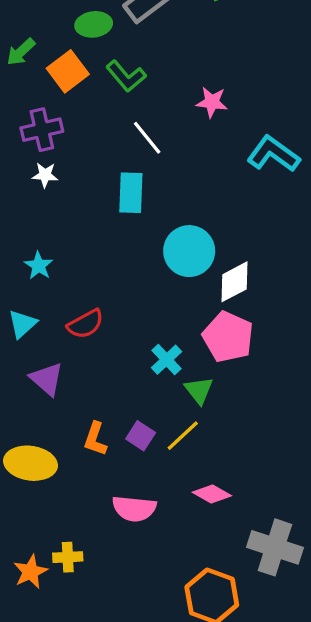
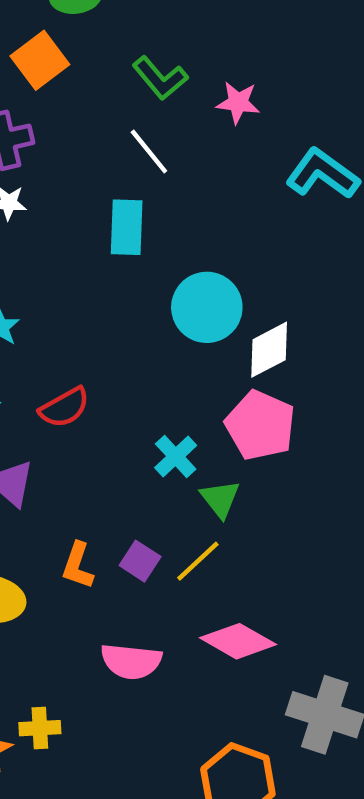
green L-shape: (126, 76) -> (160, 78), moved
pink diamond: (212, 494) -> (238, 641), size x1.4

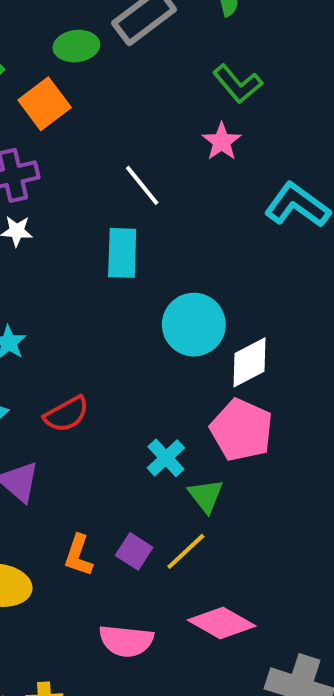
green L-shape: (160, 78) -> (238, 84), moved
pink star: (238, 103) -> (222, 142), turned 30

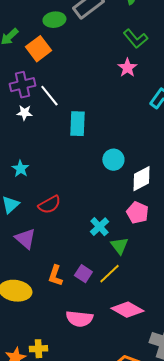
white line: (142, 185) -> (49, 96), moved
cyan circle: (194, 325) -> (113, 160), size x0.7
pink pentagon: (242, 430) -> (137, 213), size x0.7

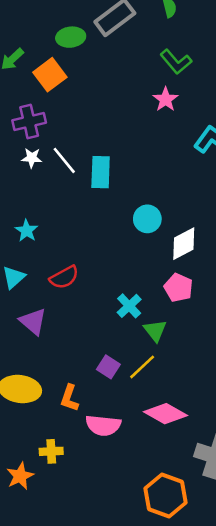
white line: (49, 96) -> (64, 160), moved
orange L-shape: (55, 276) -> (69, 398), moved
yellow cross: (38, 349) -> (51, 451), moved

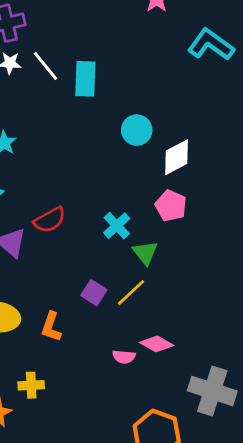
red semicircle: (64, 277) -> (50, 220), moved
pink diamond: (166, 414) -> (157, 344), size x0.7
pink semicircle: (103, 425) -> (124, 357), moved, size x0.6

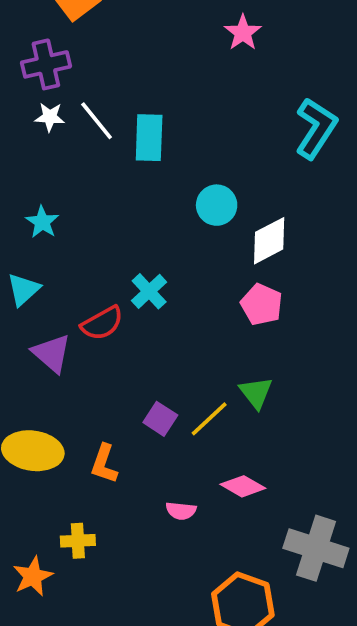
cyan L-shape: (211, 45) -> (316, 128), moved, turned 87
cyan cross: (117, 226) -> (149, 291), moved
green triangle: (145, 253) -> (256, 393), moved
pink semicircle: (124, 357) -> (181, 511), moved

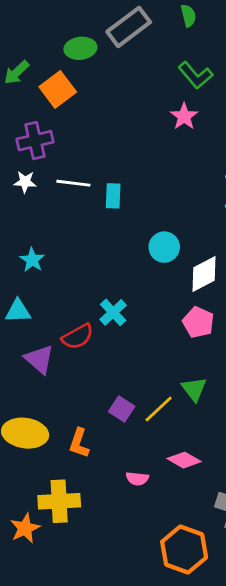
white star: (50, 117) -> (25, 182), moved
white line: (97, 121) -> (73, 183), turned -44
cyan rectangle: (149, 138) -> (113, 196), size x0.7
cyan triangle: (23, 289) -> (18, 311), turned 40
yellow cross: (78, 541) -> (59, 501), size x1.6

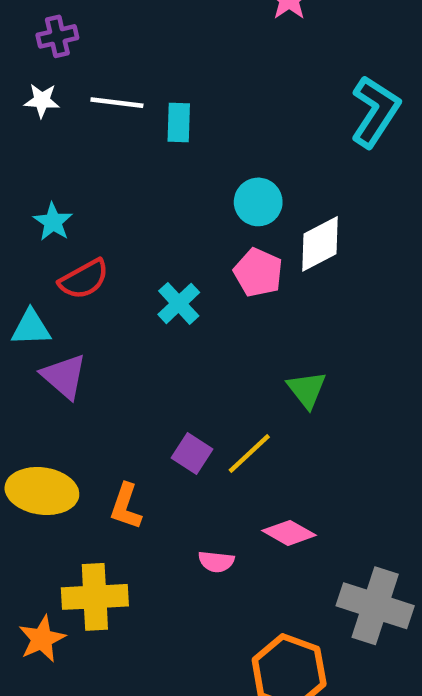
purple cross: (35, 141) -> (57, 36), size x0.7
cyan triangle: (18, 311) -> (31, 328), moved
pink pentagon: (198, 322) -> (258, 273), moved
red semicircle: (78, 337) -> (84, 279), moved
green triangle: (194, 389) -> (307, 390), moved

